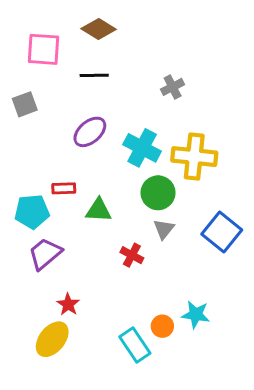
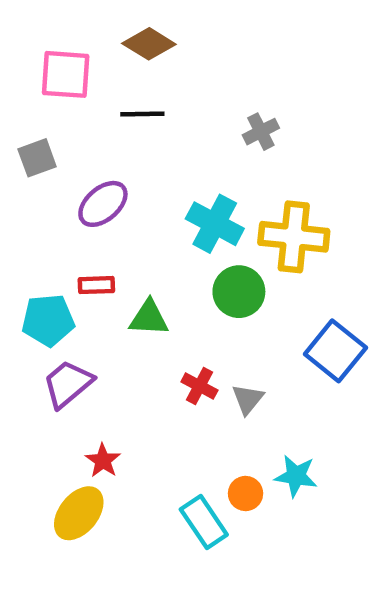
purple ellipse: (90, 132) -> (103, 204), moved
gray triangle: (164, 229) -> (248, 399), moved

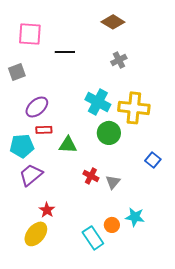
brown diamond: (149, 44) -> (113, 22), moved
purple ellipse: (103, 204) -> (37, 107), moved
blue square: (335, 351) -> (153, 160), size x0.6

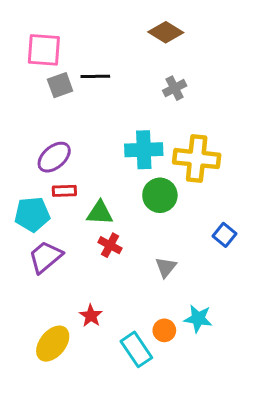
gray square: (17, 72) -> (60, 85), moved
cyan cross: (98, 102) -> (144, 150), turned -30
red cross: (91, 176) -> (110, 245), moved
red star: (47, 210) -> (91, 316), moved

